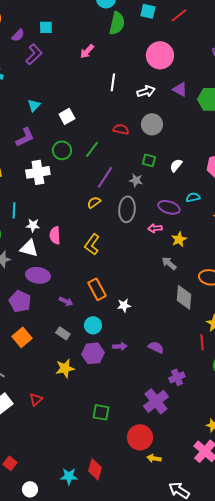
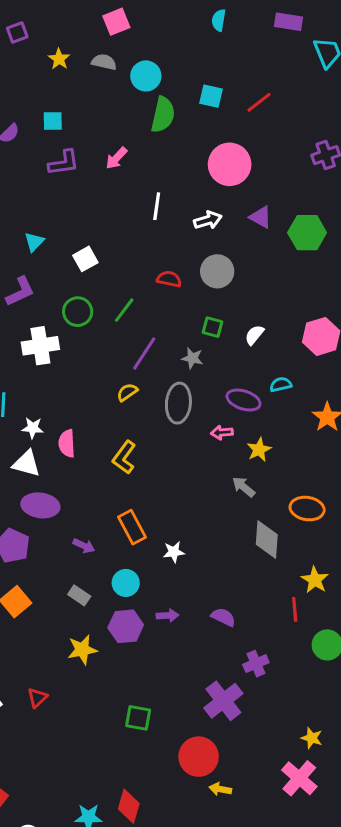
purple L-shape: (34, 54) -> (64, 163), moved, turned 35

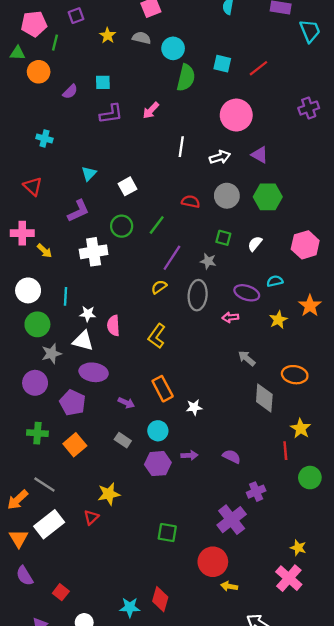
green hexagon: (307, 233) -> (268, 197), moved
yellow star: (259, 450) -> (278, 320), moved
yellow star: (82, 650) -> (109, 494), moved

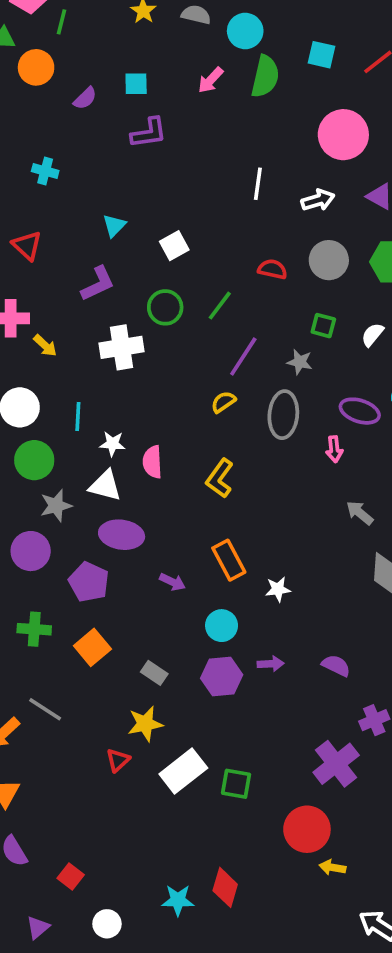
pink arrow: (151, 110) -> (211, 80), moved
pink arrow: (230, 317) -> (334, 449), turned -91
gray rectangle: (123, 440) -> (154, 673), moved
white rectangle: (49, 524) -> (183, 771), moved

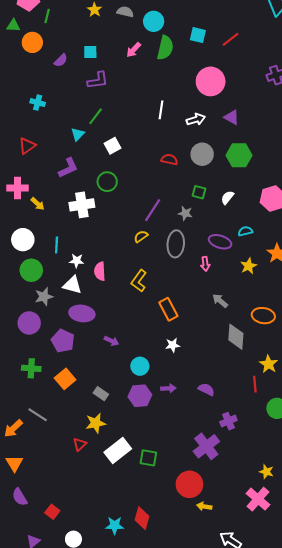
red triangle: (27, 246) -> (27, 146), turned 42
green line: (220, 306) -> (96, 116), moved
orange rectangle: (229, 560) -> (168, 309), moved

